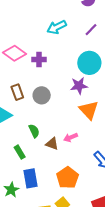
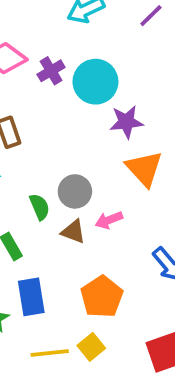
purple cross: (39, 59) -> (51, 71), turned -32
cyan circle: (89, 63) -> (95, 82), moved
gray circle: (42, 95) -> (75, 191), moved

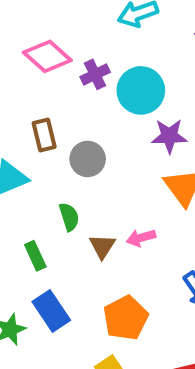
gray circle: (75, 191) -> (88, 159), moved
brown triangle: (73, 232) -> (102, 246), turned 36
blue rectangle: (31, 297) -> (51, 311), turned -30

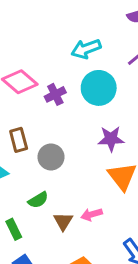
cyan circle: (141, 90) -> (99, 88), moved
green semicircle: (69, 217) -> (38, 200), turned 78

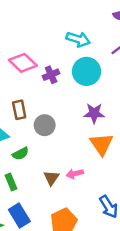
cyan arrow: (86, 49) -> (78, 39), turned -145
green semicircle: (38, 200) -> (21, 154), moved

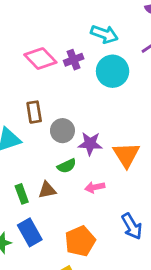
purple cross: (51, 75) -> (74, 60), moved
purple star: (94, 113) -> (90, 144), moved
green semicircle: (21, 154) -> (67, 166), moved
brown triangle: (51, 178) -> (47, 190), moved, turned 42

